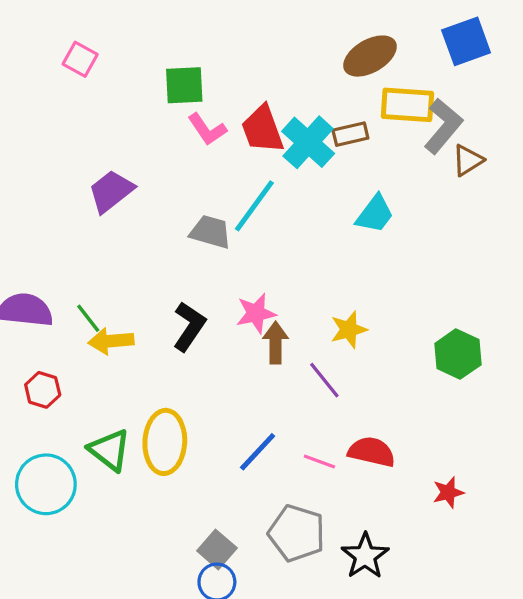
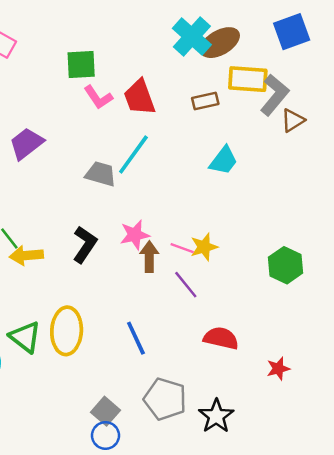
cyan cross: (308, 142) -> (192, 36), moved
blue line: (258, 452) -> (136, 338), turned -68
pink line: (319, 462) -> (182, 248), moved

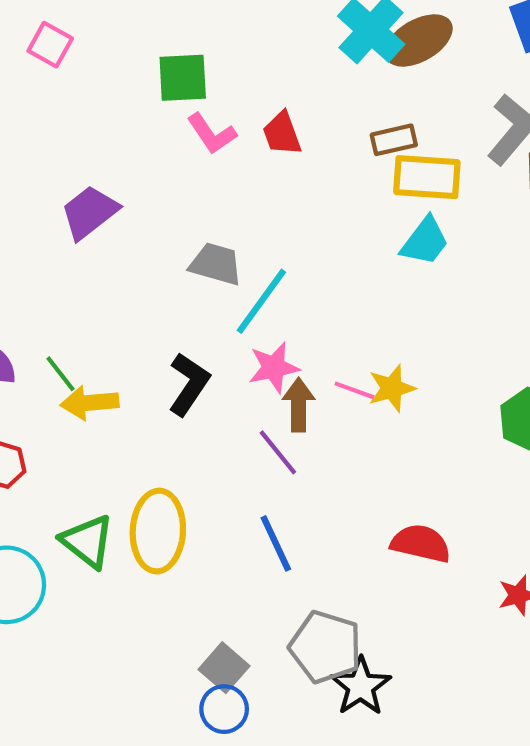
yellow rectangle: (248, 79) -> (427, 177), moved
red trapezoid: (140, 97) -> (282, 134), size x0.7
cyan line: (133, 154) -> (261, 301), moved
purple line: (186, 285) -> (278, 452), moved
black star: (216, 416) -> (361, 686), moved

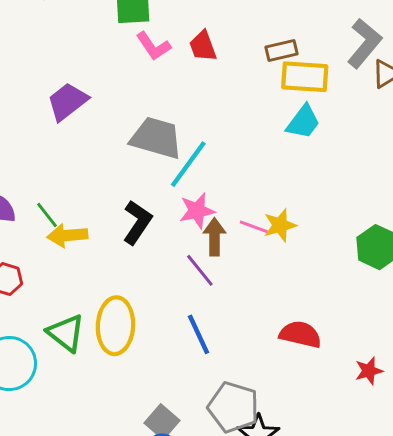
gray trapezoid: (216, 264) -> (156, 138), size x1.4

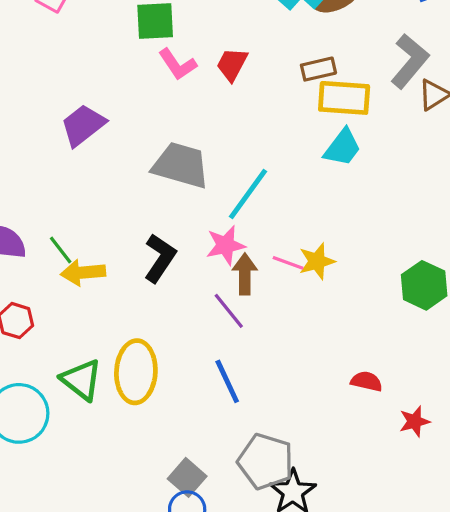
red trapezoid: (203, 46) -> (232, 64), turned 48
cyan line: (188, 164) -> (248, 194), moved
red semicircle: (300, 334) -> (367, 381), moved, size x0.7

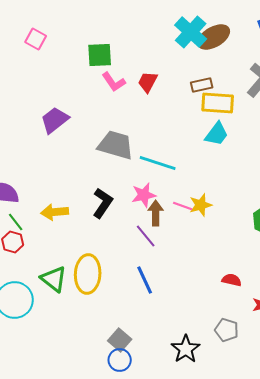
cyan line: (248, 194) -> (158, 163), turned 72
green line: (61, 250) -> (16, 222), moved
gray pentagon: (266, 461) -> (227, 330), moved, size x0.7

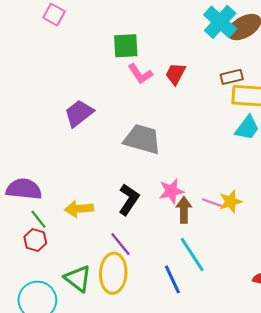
pink square: (36, 39) -> (54, 15), moved
cyan line: (158, 163) -> (192, 255), moved, turned 39
purple line: (146, 236) -> (120, 244), moved

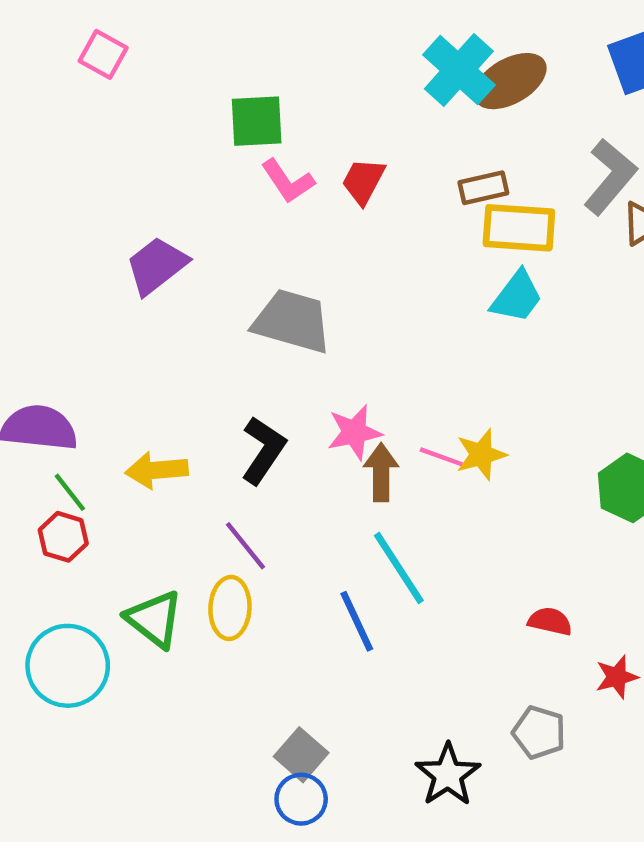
yellow ellipse: (113, 273) -> (230, 608), size x0.7

